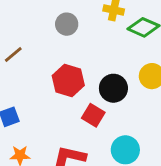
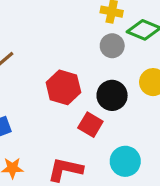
gray circle: (67, 24) -> (112, 46), moved

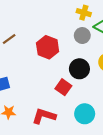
red hexagon: (63, 87) -> (48, 47), moved

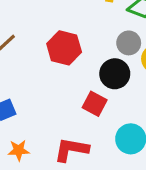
gray circle: (82, 36) -> (129, 43), moved

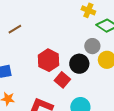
red hexagon: (64, 48) -> (48, 60), moved

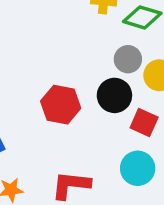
red square: (62, 80) -> (144, 123), moved

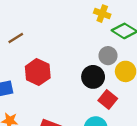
red hexagon: (61, 105) -> (38, 72), moved

